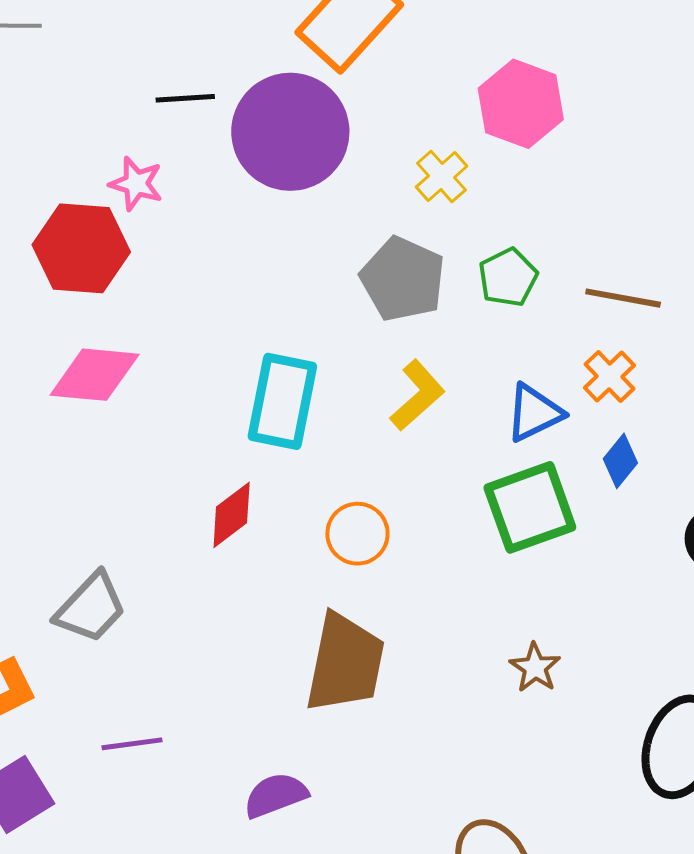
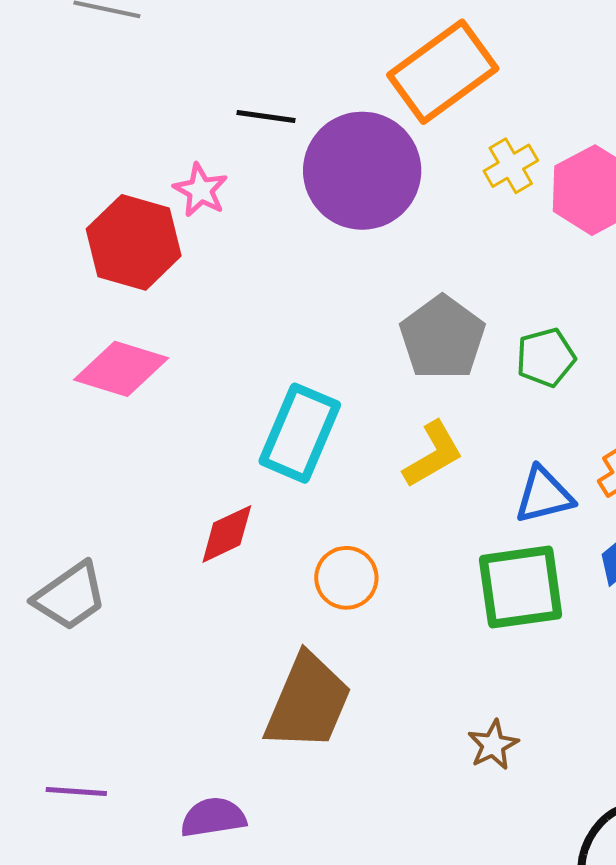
yellow cross: (442, 177) -> (511, 166), moved
purple line: (132, 744) -> (76, 791), moved

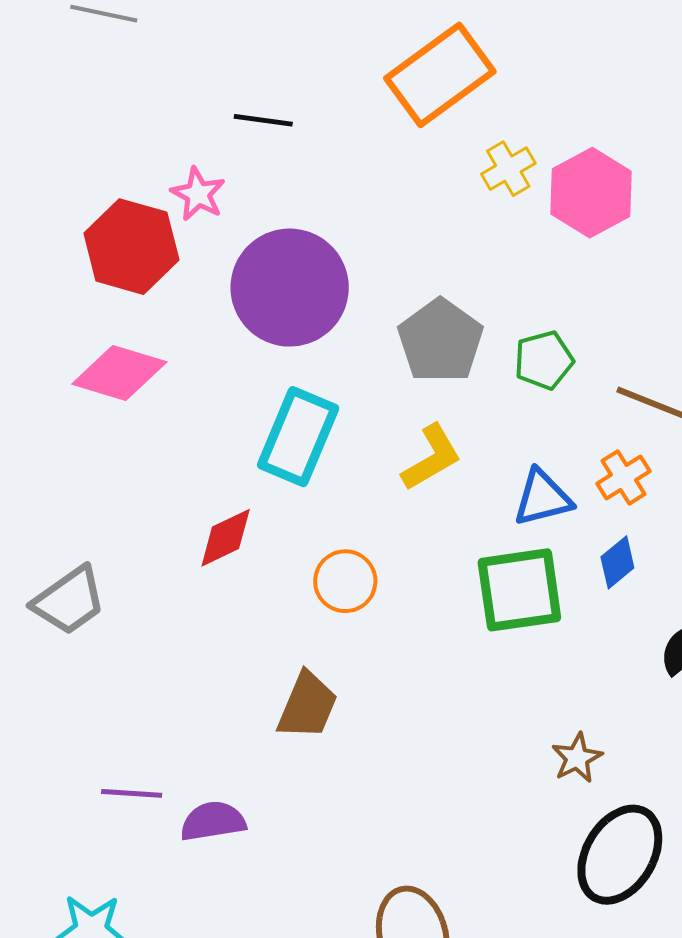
purple circle: (362, 171) -> (290, 288), moved
brown trapezoid: (308, 702) -> (307, 706), size x0.7
brown star: (493, 745) -> (577, 758), moved
purple line: (76, 791) -> (132, 793), moved

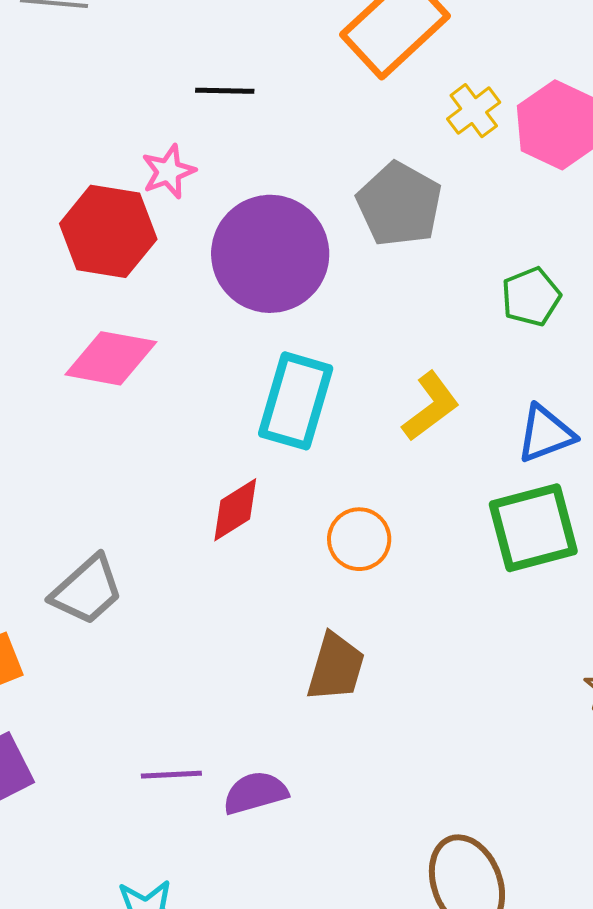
pink star: (198, 194) -> (168, 172), turned 30
gray pentagon: (440, 341) -> (399, 204), moved

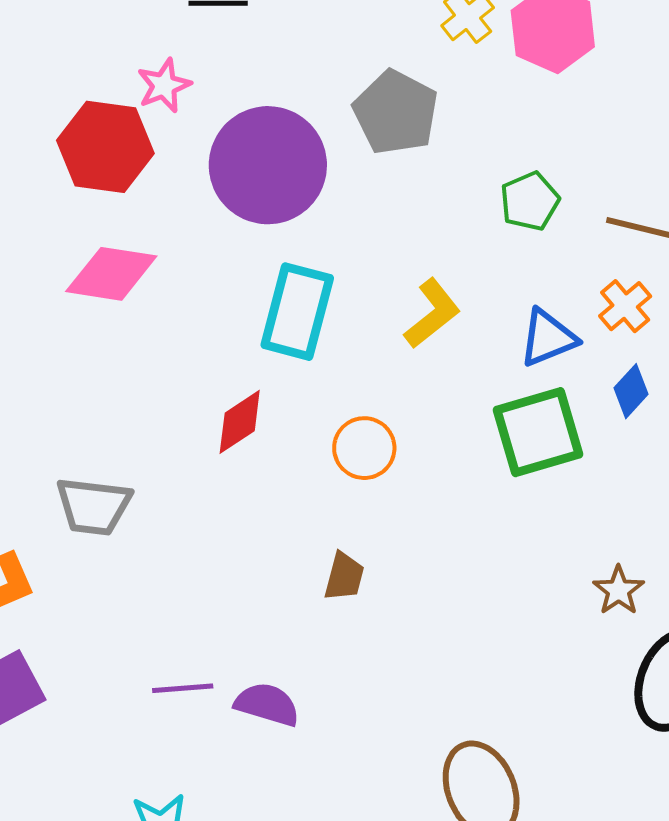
gray trapezoid: (87, 590) -> (94, 506), turned 50
brown trapezoid: (336, 667) -> (344, 577), size x0.7
purple semicircle: (255, 793) -> (267, 704), turned 34

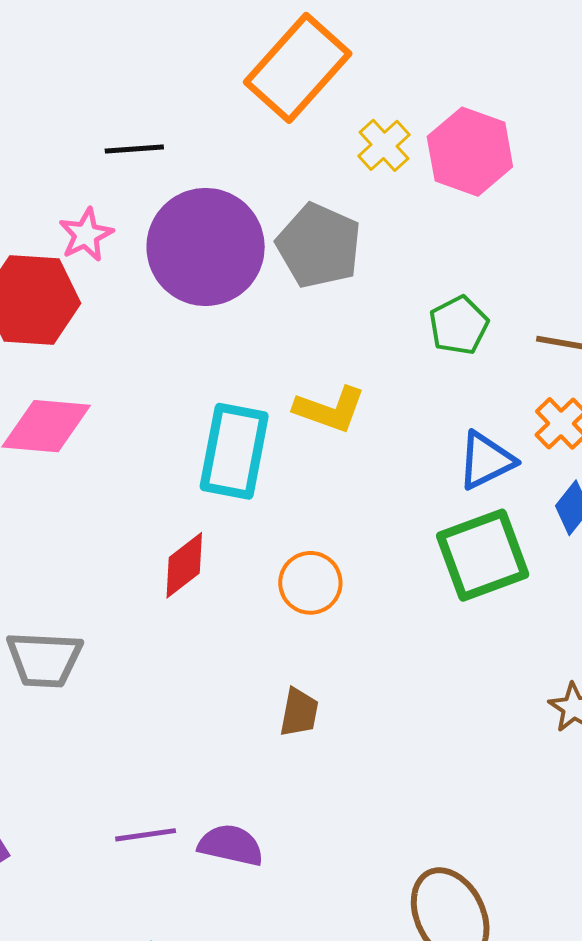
purple circle: (268, 165) -> (206, 247), moved
yellow L-shape: (432, 313) -> (330, 409), moved, turned 62

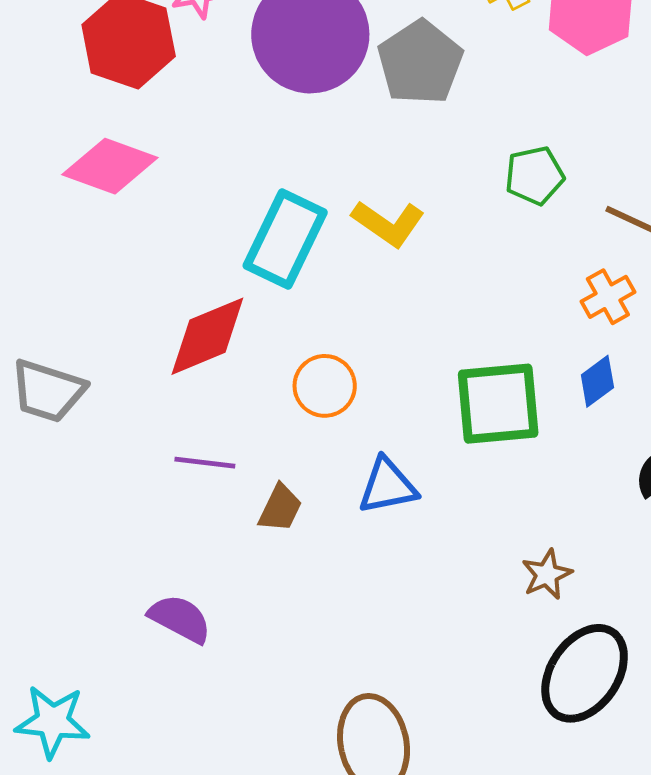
blue triangle: (486, 460) -> (388, 486), moved
red diamond: (184, 565) -> (207, 336), size x1.4
purple line: (146, 835) -> (205, 463), moved

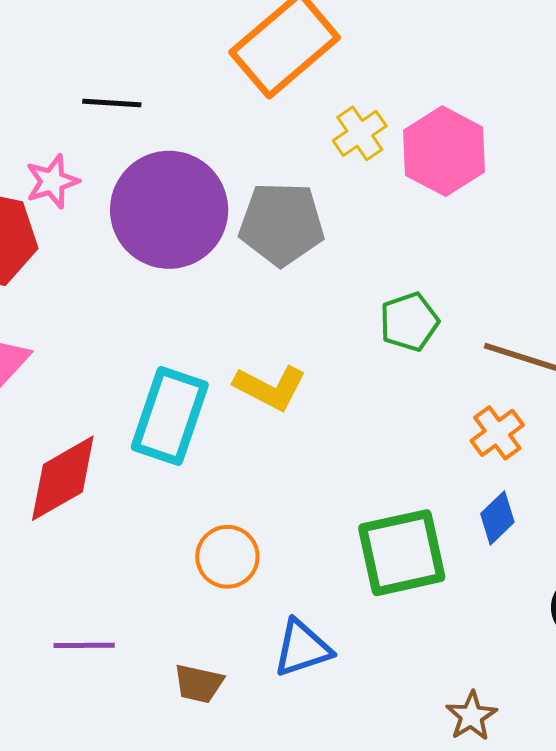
gray pentagon: (420, 62) -> (282, 224), turned -30
red diamond: (207, 336) -> (63, 478), moved
purple line: (205, 463) -> (84, 645), moved
brown trapezoid: (280, 508) -> (199, 684), turned 84

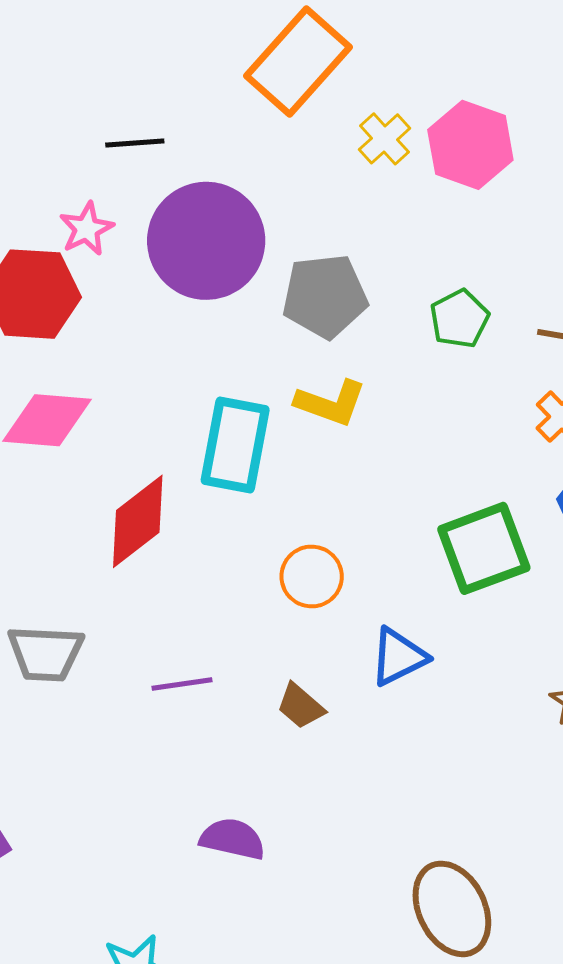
gray pentagon: (282, 224) -> (325, 296), moved
brown trapezoid: (199, 684) -> (301, 706), turned 36

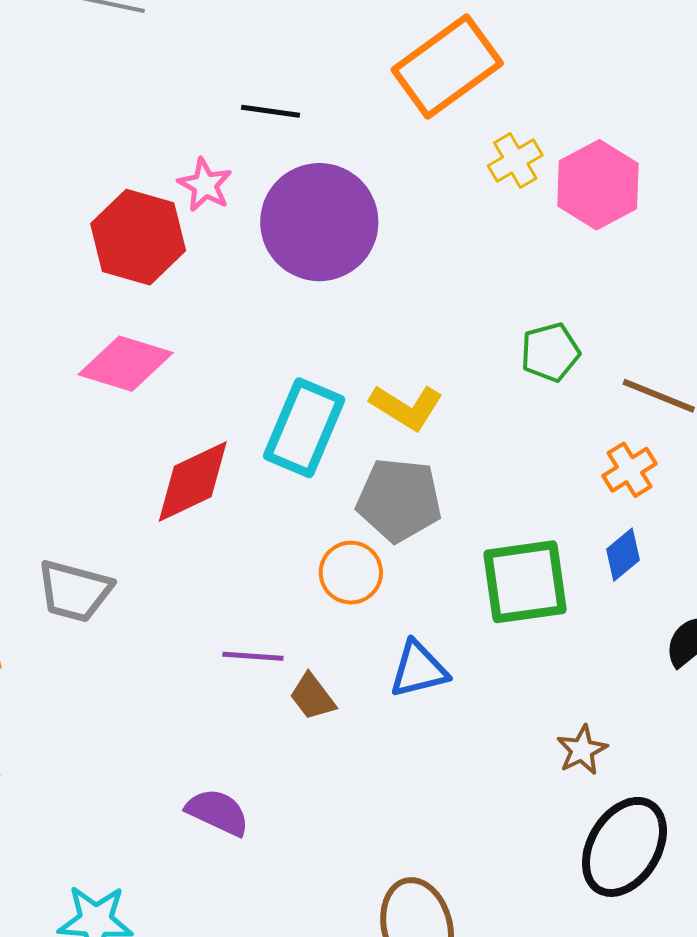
pink star: (87, 229) -> (205, 185), turned -30
gray pentagon: (325, 296) -> (399, 500), moved
purple line: (182, 684) -> (253, 656), moved

